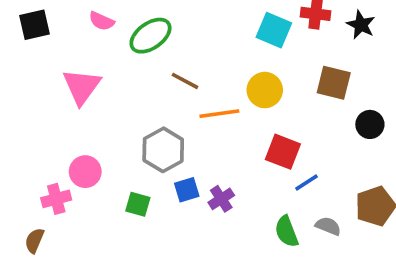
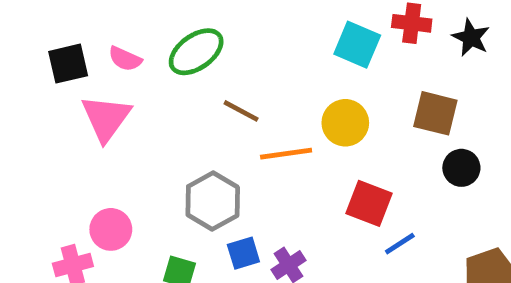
pink semicircle: (102, 21) -> (125, 59), moved
black square: (34, 25) -> (68, 64), moved
black circle: (370, 124) -> (461, 168), moved

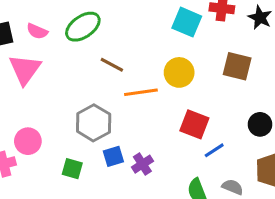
black circle: (461, 168) -> (260, 124), moved

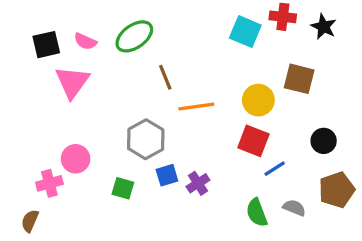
brown line: (112, 65) -> (165, 77), turned 40
yellow circle: (179, 72) -> (258, 100), moved

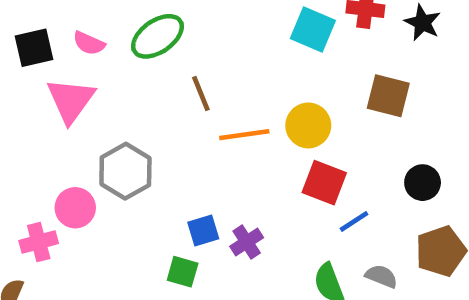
yellow circle: (258, 100) -> (308, 125), moved
gray hexagon: (146, 139) -> (125, 171), moved
green square: (123, 188) -> (183, 272), moved

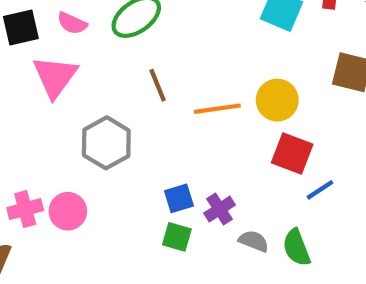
brown line: (201, 93) -> (158, 85), moved
pink circle: (75, 208) -> (68, 211), moved
green square: (183, 272) -> (177, 237), moved
gray semicircle: (381, 276) -> (254, 241), moved

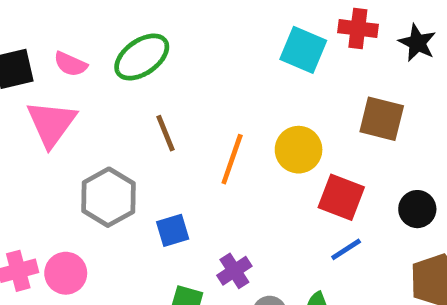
orange line: (217, 109) -> (232, 159), turned -63
red square: (292, 154) -> (341, 197), moved
blue square: (179, 198) -> (173, 230), moved

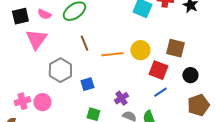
brown square: (382, 119) -> (175, 48), moved
orange line: (232, 159) -> (112, 54), turned 65
purple cross: (234, 271) -> (121, 98), moved

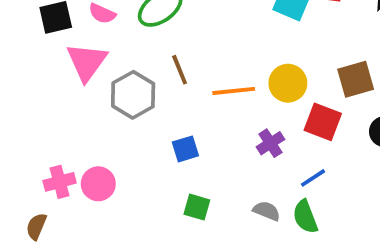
brown square: (175, 48) -> (356, 79), turned -30
gray hexagon: (60, 70) -> (133, 95), moved
blue line: (160, 92) -> (313, 178), moved
purple cross: (121, 98) -> (270, 143), moved

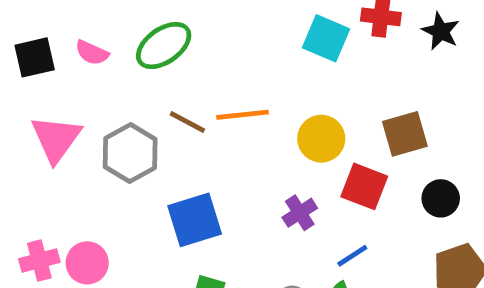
pink triangle: (87, 62) -> (56, 139), moved
brown line: (180, 70) -> (187, 122), turned -40
orange line: (234, 91) -> (242, 115), moved
blue square: (185, 149) -> (195, 220), size x1.6

